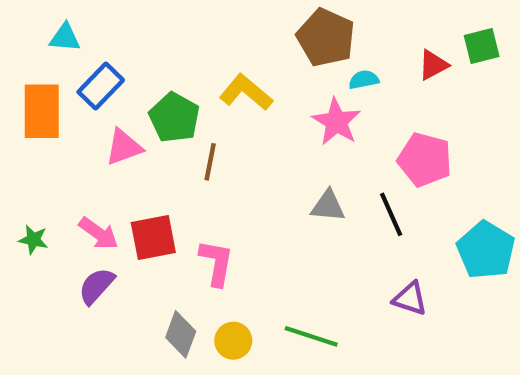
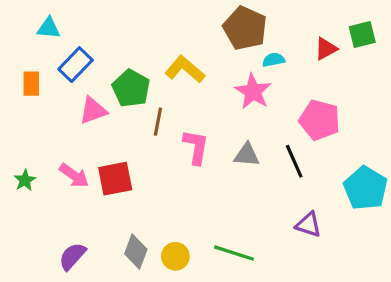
orange rectangle: (42, 111) -> (31, 84), size x0.6
green star: (33, 240) -> (25, 180), turned 30
pink L-shape: (216, 263) -> (196, 147), moved
purple semicircle: (96, 286) -> (72, 256), moved

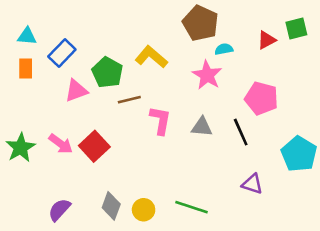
cyan triangle: (49, 28) -> (27, 36), moved
brown line: (158, 122) -> (129, 100), turned 65
red square: (115, 179) -> (94, 146), turned -32
green star: (25, 180) -> (21, 148), size x1.6

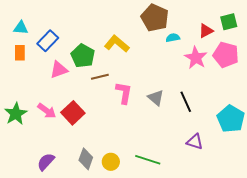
pink star: (207, 75) -> (196, 58), moved
pink pentagon: (261, 98) -> (226, 55), moved
gray triangle: (202, 127) -> (156, 98), turned 36

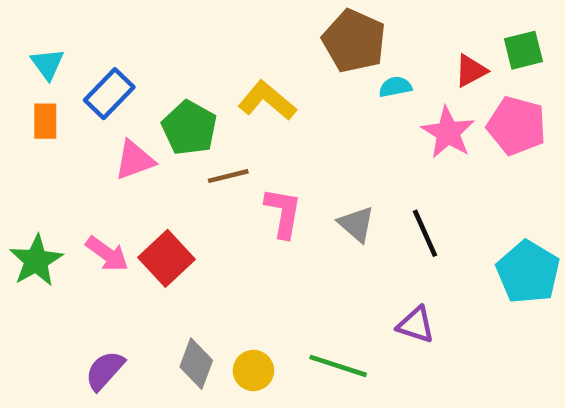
cyan triangle: (21, 28) -> (48, 64), turned 49
purple triangle: (195, 142) -> (416, 325), moved

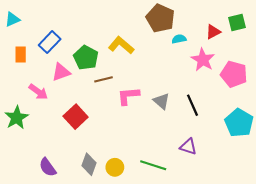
cyan triangle: (48, 64) -> (12, 19), moved, turned 42
pink pentagon: (517, 126) -> (234, 74), moved
pink L-shape: (283, 213) -> (128, 96), turned -105
pink arrow: (107, 254) -> (38, 92), moved
purple semicircle: (105, 370) -> (48, 167), turned -78

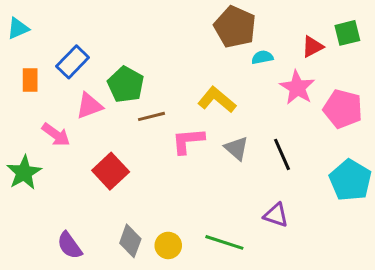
yellow L-shape: (121, 45) -> (217, 100), moved

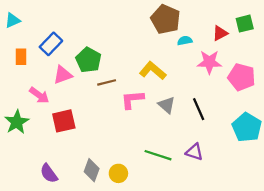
pink star: (297, 88) -> (209, 62), turned -30
red square: (111, 171) -> (64, 121), moved, turned 30
green line: (224, 242) -> (158, 155), moved

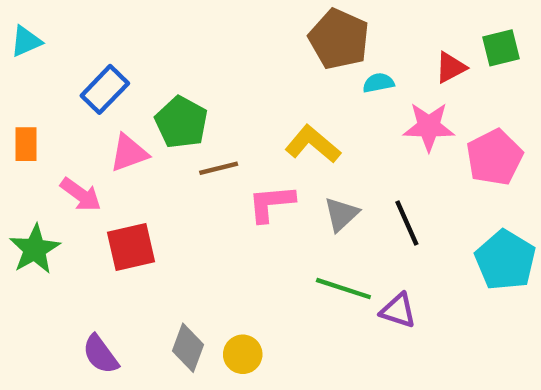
orange rectangle: (21, 57) -> (26, 144), moved
pink pentagon: (241, 77) -> (494, 157), turned 30
gray triangle: (167, 105) -> (341, 214), turned 36
green line: (158, 155) -> (343, 289), moved

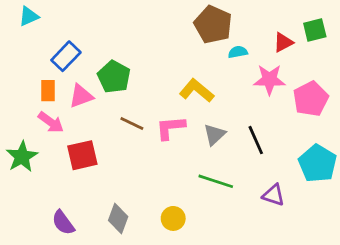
cyan triangle: (26, 41) -> (29, 16), moved
orange rectangle: (26, 144) -> (48, 91), moved
brown line: (219, 168) -> (132, 124), moved, turned 40
purple triangle: (398, 311) -> (274, 195), moved
yellow circle: (243, 354) -> (173, 218), moved

